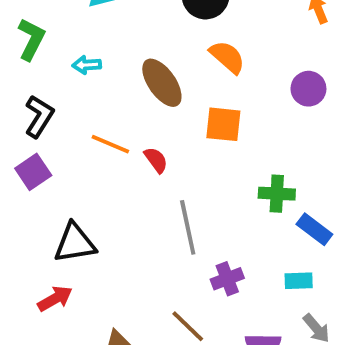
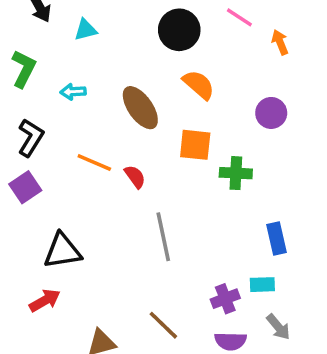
green cross: (277, 194) -> (236, 173), moved
blue rectangle: (314, 229) -> (277, 239), turned 40
purple cross: (227, 279) -> (225, 299), moved

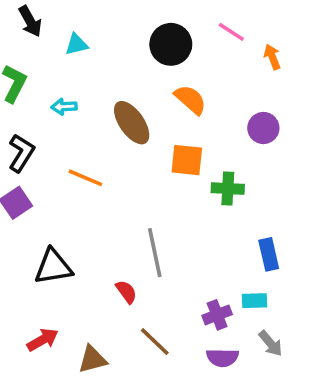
red semicircle: (135, 177) -> (126, 292), moved
red arrow: (45, 300) -> (43, 340), moved

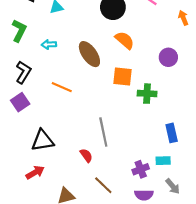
orange arrow: (272, 57) -> (183, 18), moved
red arrow: (43, 340) -> (35, 172), moved

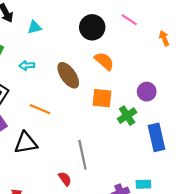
purple circle: (168, 57) -> (147, 92), moved
green cross: (147, 94) -> (127, 116), turned -36
blue rectangle: (172, 133) -> (156, 137), moved, size x1.4
black triangle: (43, 140) -> (26, 143), moved

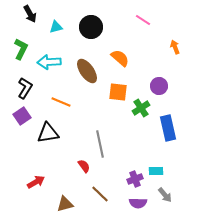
black circle: (92, 27) -> (91, 27), moved
orange arrow: (164, 38) -> (175, 47), moved
cyan arrow: (27, 65) -> (49, 62), size x1.6

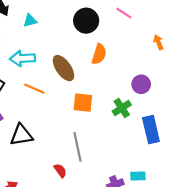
black circle: (91, 27) -> (86, 21), moved
orange semicircle: (120, 58) -> (99, 54), turned 66
orange square: (118, 92) -> (83, 103), moved
orange line: (61, 102) -> (34, 89), moved

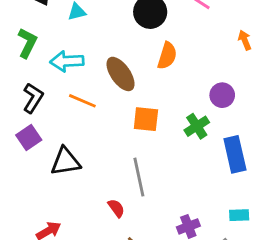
cyan rectangle: (138, 176) -> (239, 215), moved

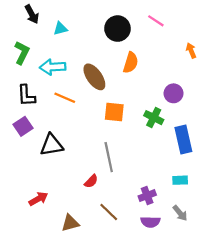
black L-shape: (33, 98) -> (26, 96), turned 145
green cross: (197, 126) -> (154, 118), turned -30
red semicircle: (116, 208) -> (91, 181), turned 80
cyan rectangle: (239, 215) -> (180, 180), moved

